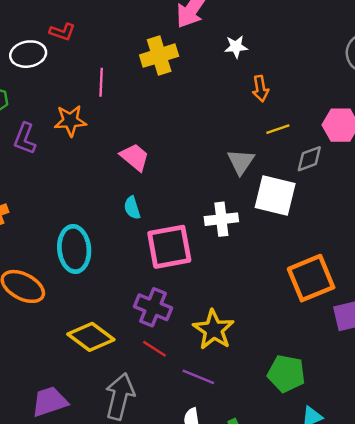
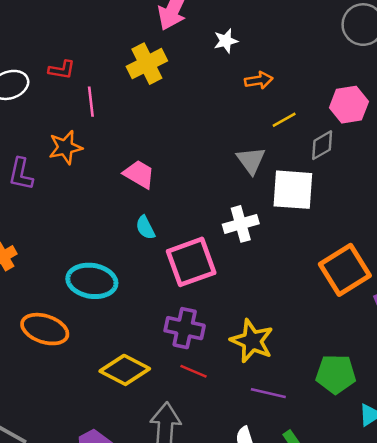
red L-shape: (62, 32) -> (62, 70), moved
orange arrow: (260, 89) -> (259, 80), turned -80
cyan ellipse: (74, 249) -> (92, 281), turned -66
purple line: (198, 377) -> (268, 393), moved

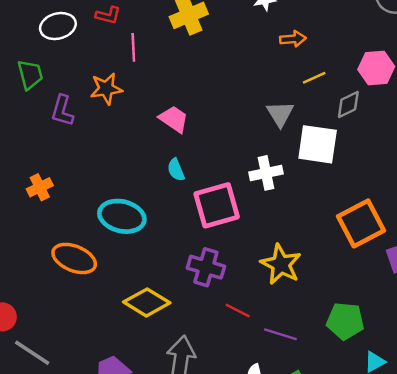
yellow star: (252, 341) -> (281, 264), moved
red line: (193, 371) -> (238, 311), moved

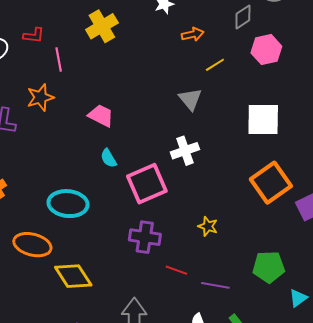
gray diamond: (348, 104) -> (243, 17), moved
white square: (318, 144) -> (263, 120), moved
yellow star: (281, 264) -> (208, 226), size x0.6
yellow diamond: (147, 302) -> (73, 276), moved, turned 33

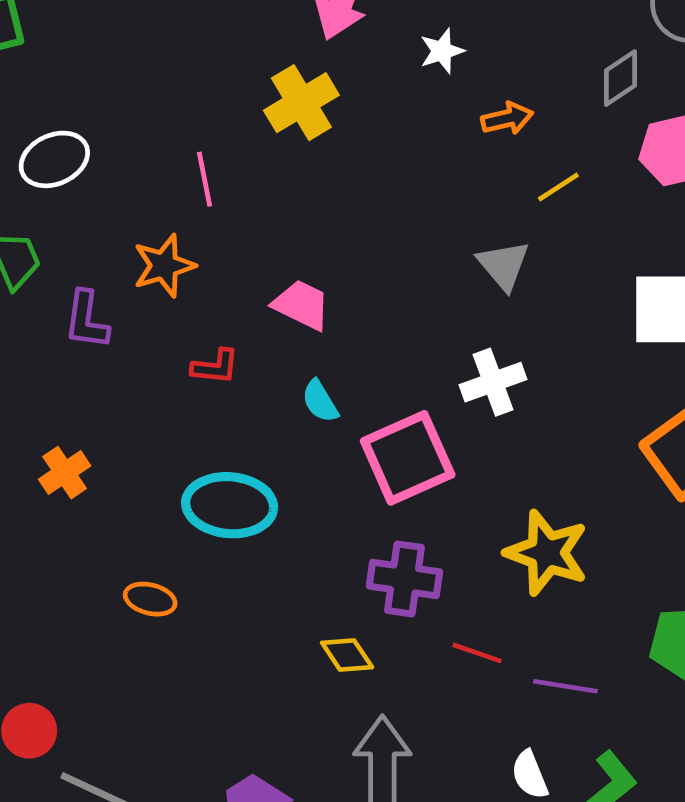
red L-shape: (34, 35) -> (215, 367), moved
yellow star: (208, 226) -> (547, 553), size x1.8
orange ellipse: (32, 245) -> (150, 599), size x0.6
yellow diamond: (73, 276) -> (347, 655), moved, size x0.6

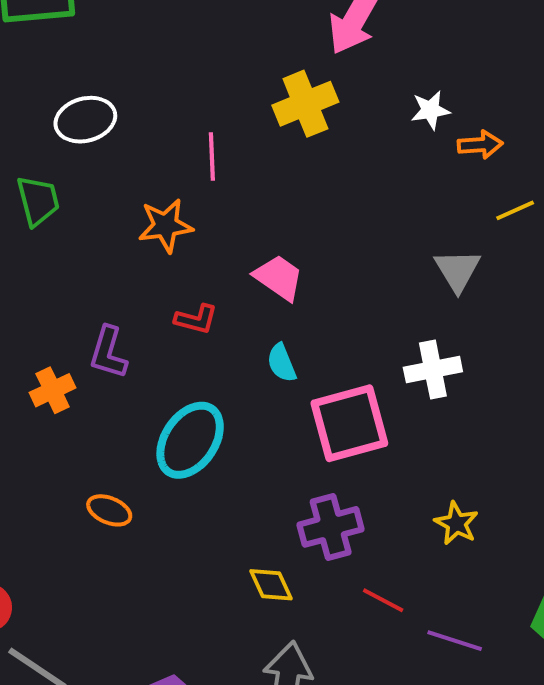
white star: (442, 51) -> (430, 110), moved
purple L-shape: (86, 320) -> (108, 352), moved
cyan ellipse: (230, 505) -> (190, 440), turned -70
yellow star: (547, 553) -> (456, 523), size x0.6
purple cross: (404, 579) -> (331, 527), turned -32

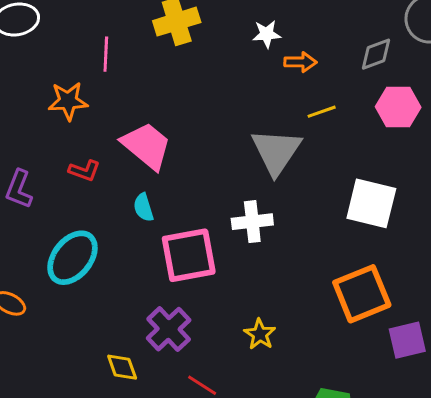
gray triangle: (457, 270) -> (276, 151), size x1.5
pink trapezoid: (279, 278) -> (147, 146), size x1.4
purple cross: (331, 527) -> (169, 329), turned -33

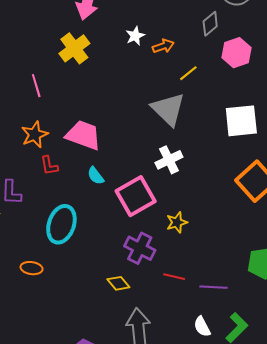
orange star: (68, 101) -> (35, 135), moved
red L-shape: (84, 171) -> (49, 166), turned 80
yellow star: (260, 334) -> (177, 222), moved, turned -30

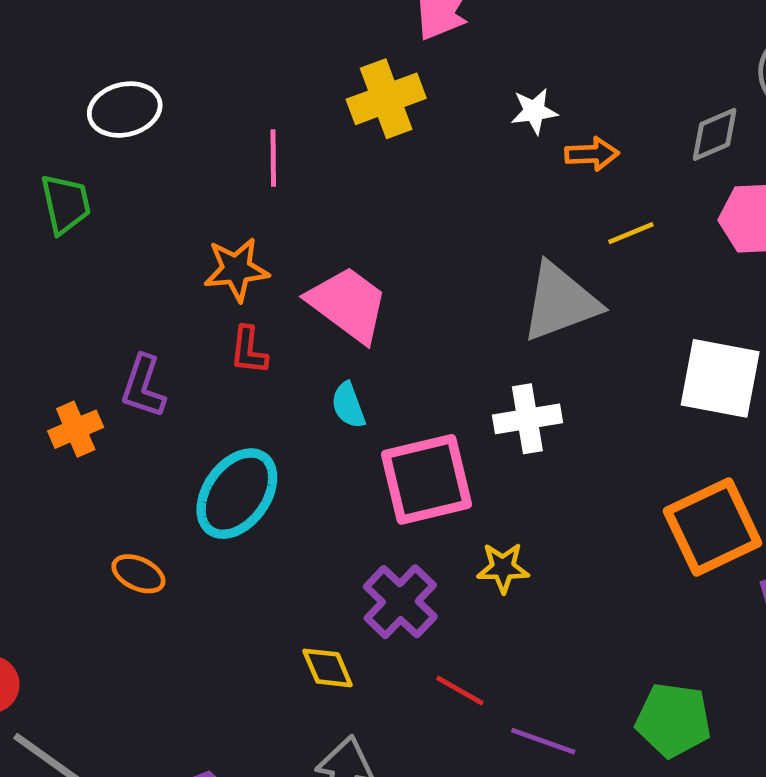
gray triangle: (168, 109) -> (560, 302), turned 39

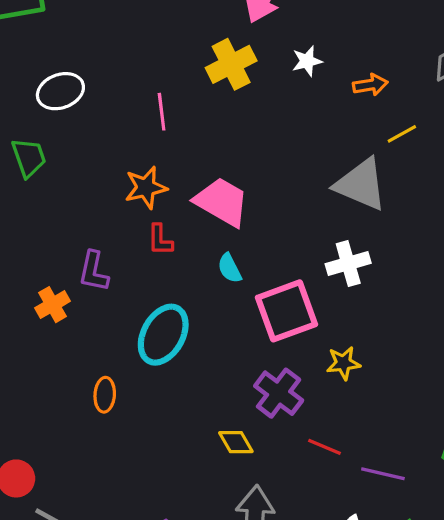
white star: (534, 111) -> (307, 61), moved
gray triangle: (560, 302) -> (361, 184), turned 50
orange ellipse: (138, 574) -> (105, 395), turned 76

